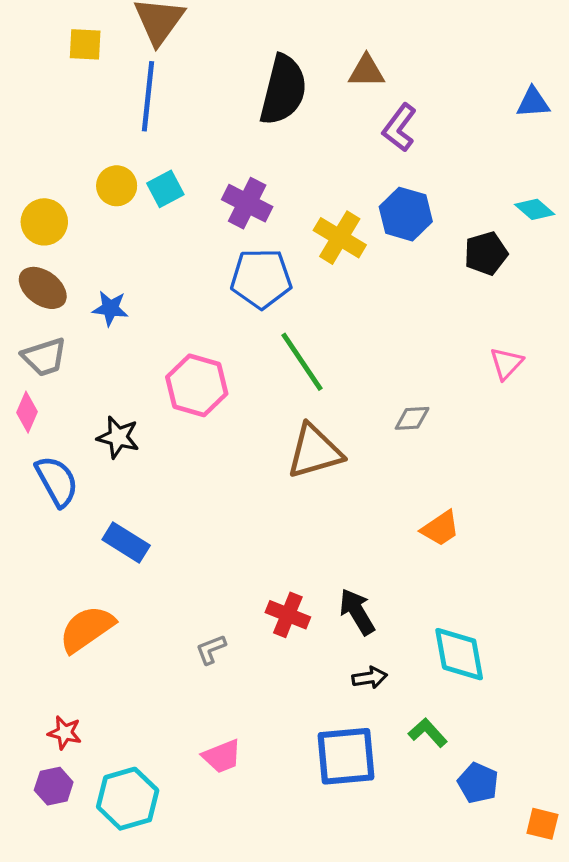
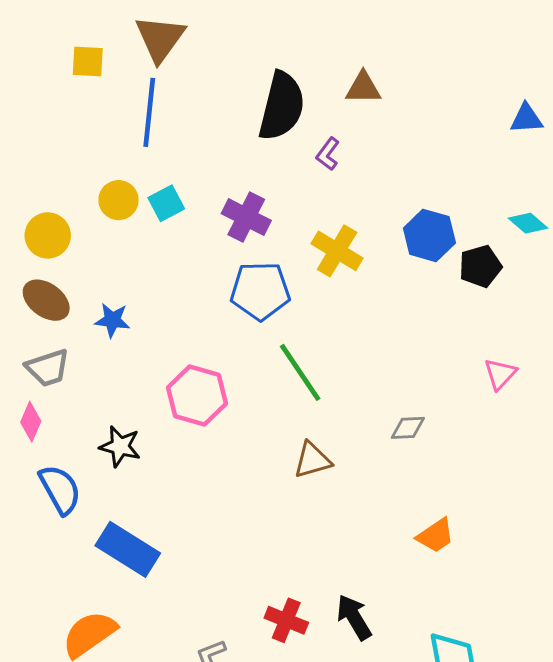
purple L-shape: (399, 128) -> (328, 154), moved, size x0.7
blue hexagon: (406, 214) -> (429, 235), moved
brown triangle: (315, 451) -> (312, 460), size x0.7
blue rectangle: (126, 543) -> (128, 549), size x1.4

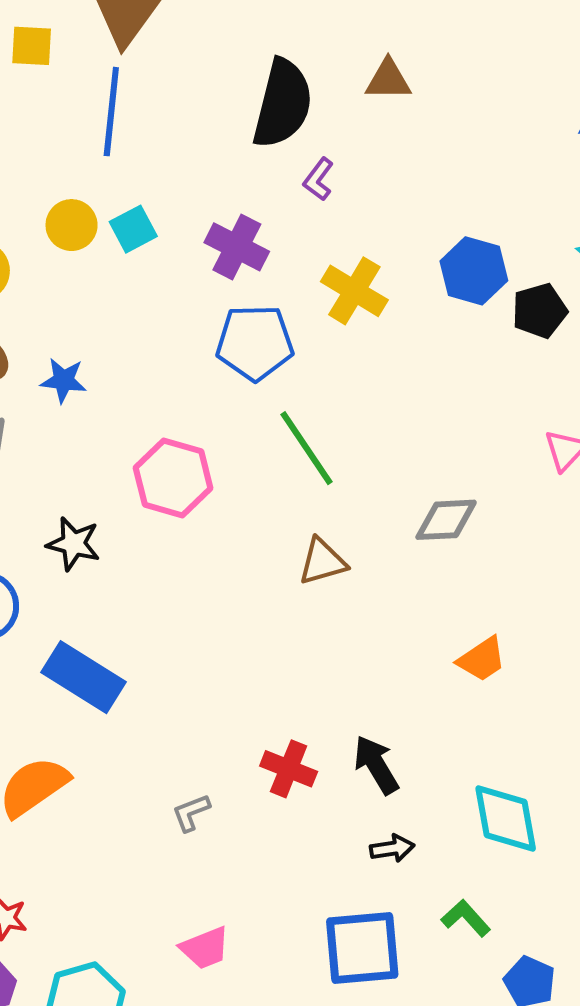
purple L-shape: (328, 154) -> (318, 179), moved
gray diamond: (408, 428) -> (446, 520), size x1.4

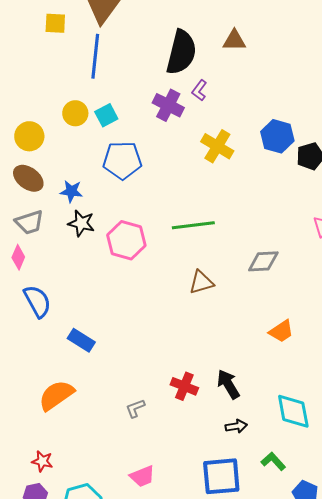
purple cross: (237, 247) -> (168, 105), moved
blue pentagon: (255, 343) -> (122, 160), moved
green line: (307, 448) -> (193, 225), turned -63
black star: (73, 544) -> (81, 223), moved
blue rectangle: (83, 677) -> (81, 340), size x0.7

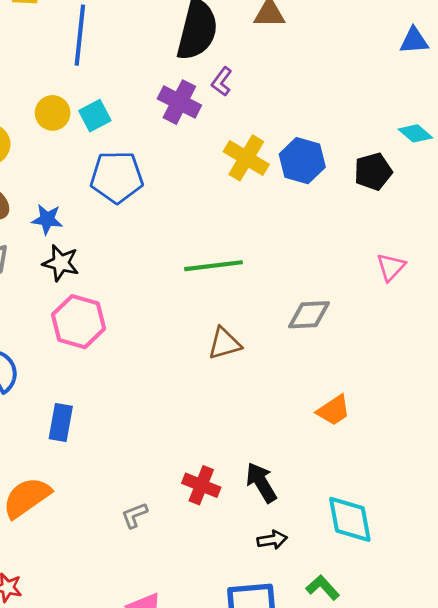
blue hexagon: (277, 136) -> (302, 161), moved
pink hexagon: (126, 240) -> (79, 322), moved
blue rectangle: (81, 340) -> (61, 423), turned 68

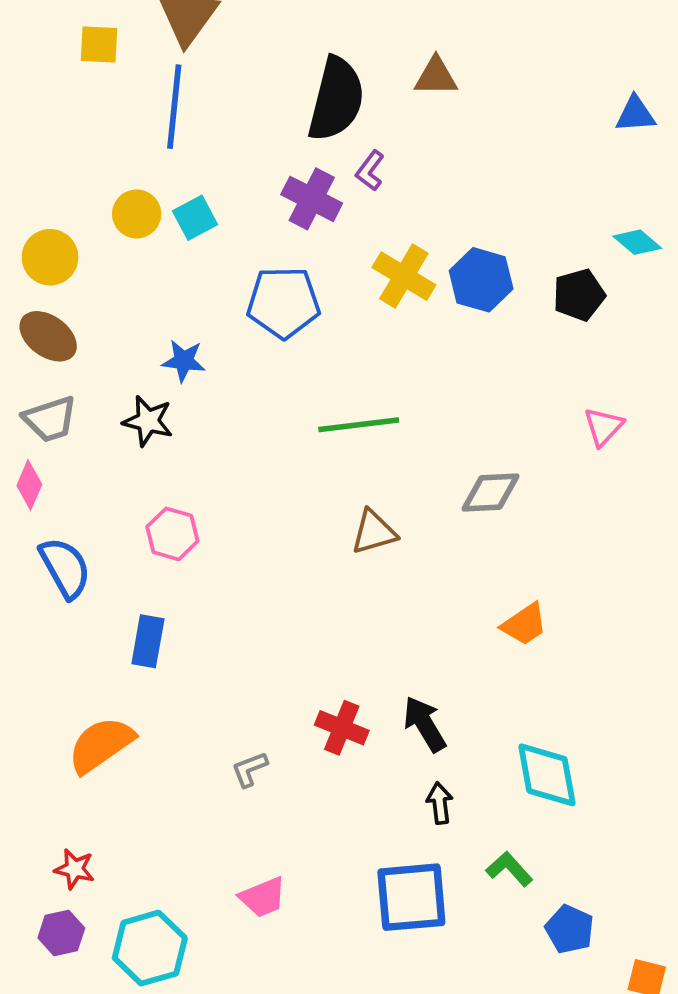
blue pentagon: (117, 177) -> (283, 302), moved
blue star: (47, 219) -> (184, 361), moved
pink hexagon: (79, 322) -> (172, 534), moved, size x0.7
black arrow: (272, 540) -> (440, 803), turned -88

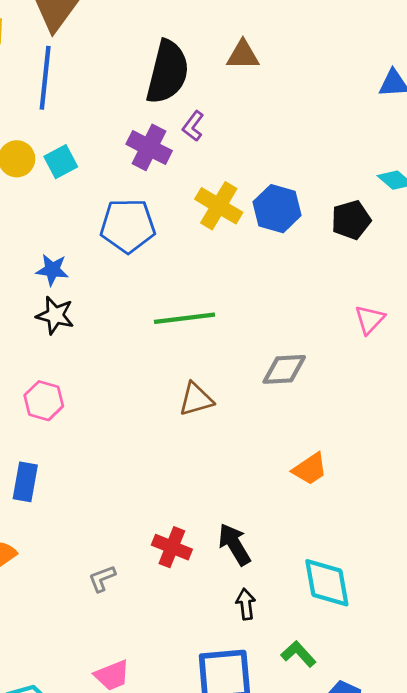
black star: (148, 421) -> (55, 315), moved

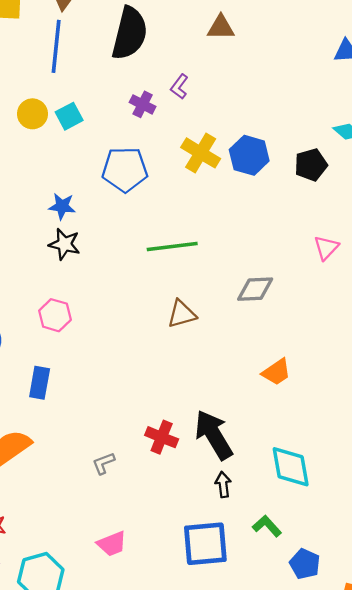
black semicircle: (168, 72) -> (130, 33), moved
purple cross: (149, 147) -> (143, 104), size x0.7
black arrow: (234, 544) -> (214, 435), size x1.4

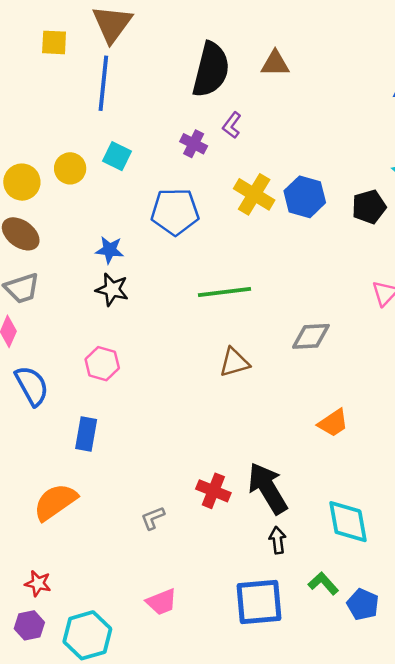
black semicircle: (130, 33) -> (211, 70), moved
yellow circle: (32, 114) -> (70, 168), moved
cyan square: (69, 116) -> (117, 156), turned -36
blue pentagon: (305, 564) -> (363, 604), moved

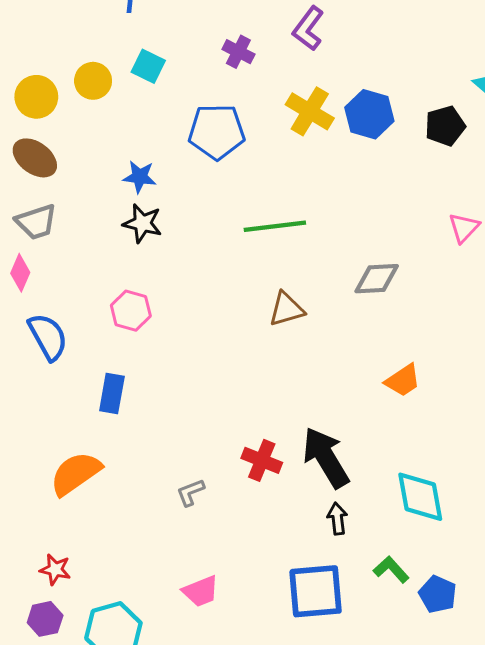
purple L-shape: (232, 125) -> (308, 28), moved, size x1.4

